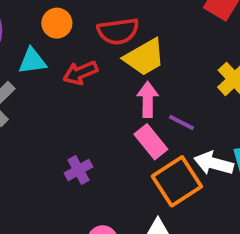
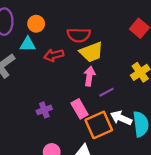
orange circle: (57, 23) -> (36, 24), moved
purple line: (182, 123) -> (107, 92), turned -64
pink rectangle: (151, 142) -> (80, 109), moved

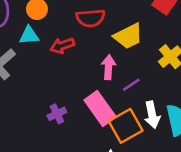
yellow trapezoid: (91, 52) -> (128, 36), moved
pink rectangle: (80, 109) -> (100, 108), size x1.4
white arrow: (121, 118) -> (152, 115), turned -120

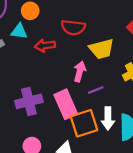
purple cross: (57, 114) -> (29, 101), size x1.6

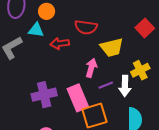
white arrow: (108, 118) -> (125, 86), moved

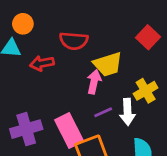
pink arrow: (91, 68) -> (94, 82), moved

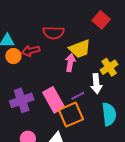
orange circle: (23, 24) -> (13, 56), moved
red square: (148, 37) -> (101, 20), moved
purple line: (103, 112) -> (78, 96), moved

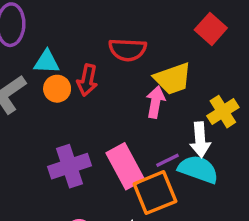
red arrow: (31, 51) -> (87, 80), turned -66
cyan semicircle: (109, 114) -> (198, 169), moved, turned -65

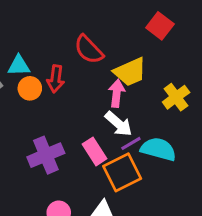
red semicircle: (128, 50) -> (89, 50), turned 48
white arrow: (200, 140) -> (119, 124), moved, turned -40
pink rectangle: (125, 166) -> (95, 151), size x0.7

